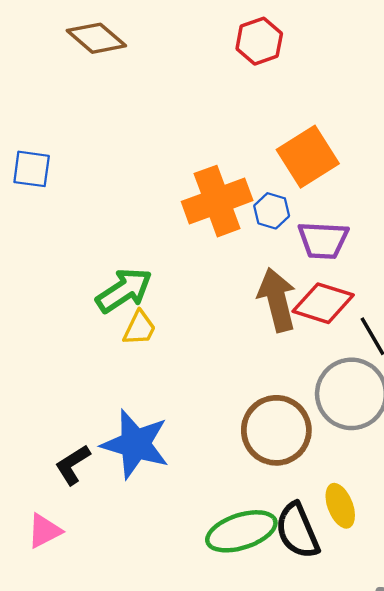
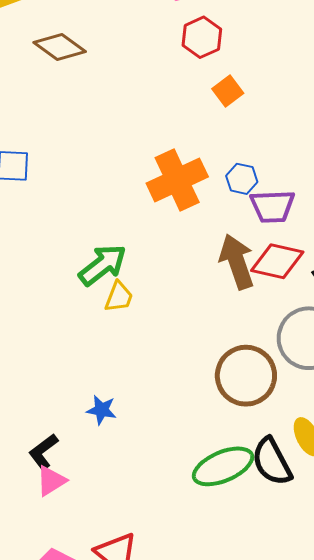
orange square: (308, 157) -> (228, 91), moved, size x0.6
blue hexagon: (272, 211) -> (242, 179), moved
blue star: (135, 444) -> (102, 410), moved, size x0.5
black L-shape: (73, 465) -> (43, 452), moved

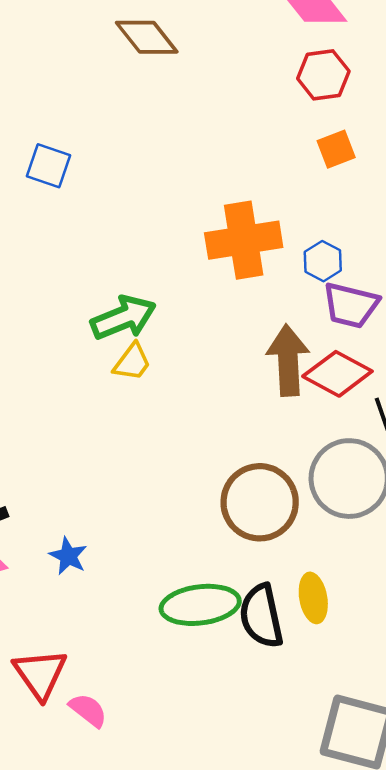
blue star: (102, 410) -> (68, 556), moved

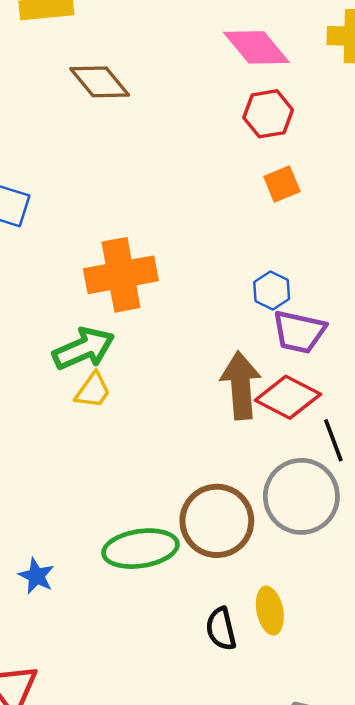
orange cross: (244, 240) -> (121, 275), moved
green ellipse: (200, 605) -> (140, 549), moved
black semicircle: (261, 616) -> (221, 629), size x0.7

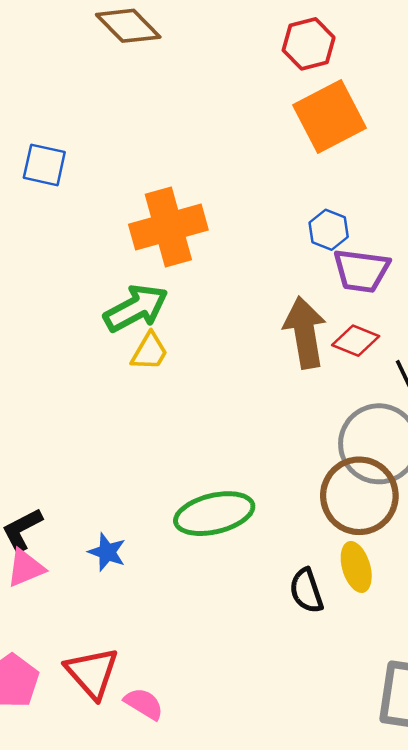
orange square: (282, 184) -> (330, 117), size x1.8
red diamond: (288, 397) -> (356, 341), size x0.7
brown circle: (217, 521) -> (359, 496), moved

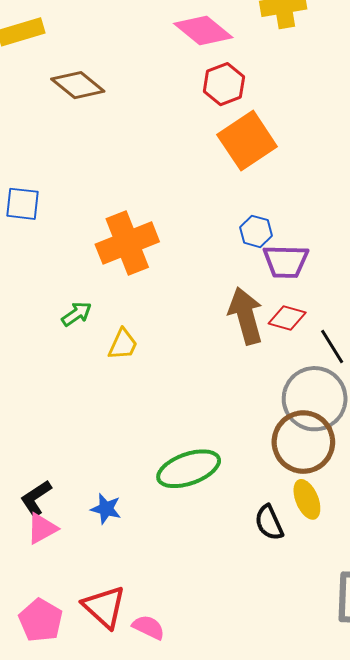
green arrow: (136, 308) -> (77, 314), moved, size x0.6

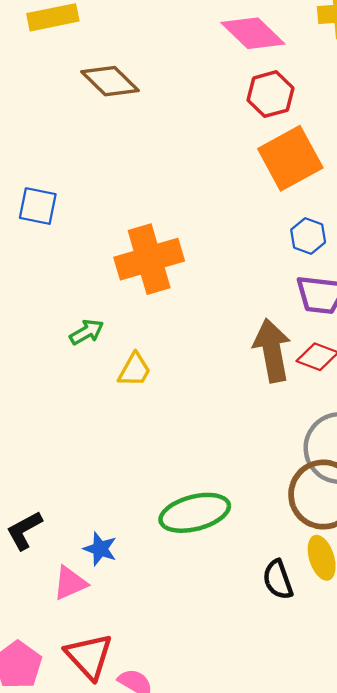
blue hexagon: (256, 231) -> (308, 236), moved
pink triangle: (42, 528) -> (70, 583), moved

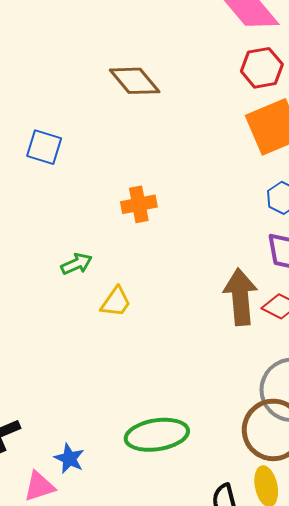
brown diamond: (110, 81) -> (135, 81), moved
orange cross: (149, 259) -> (139, 204), size x0.6

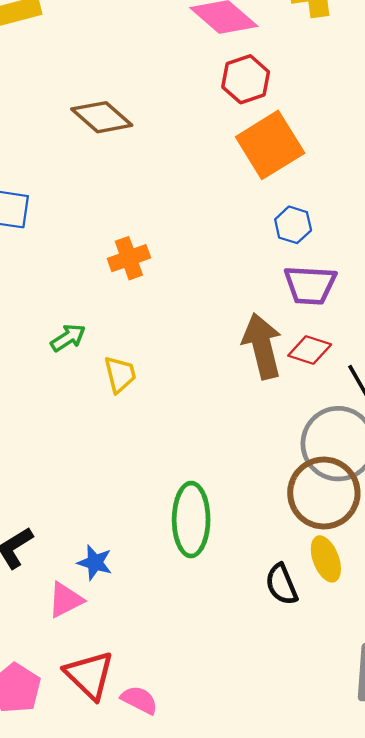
yellow trapezoid: (116, 302) -> (120, 374), turned -40
green ellipse: (157, 435) -> (191, 520), turned -72

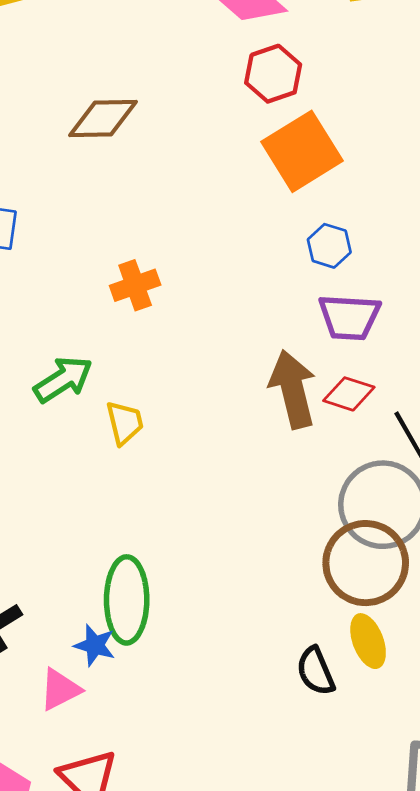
brown diamond: (102, 117) -> (103, 118), turned -42
green arrow: (68, 338) -> (63, 379), size x1.4
green ellipse: (191, 520) -> (127, 600), moved

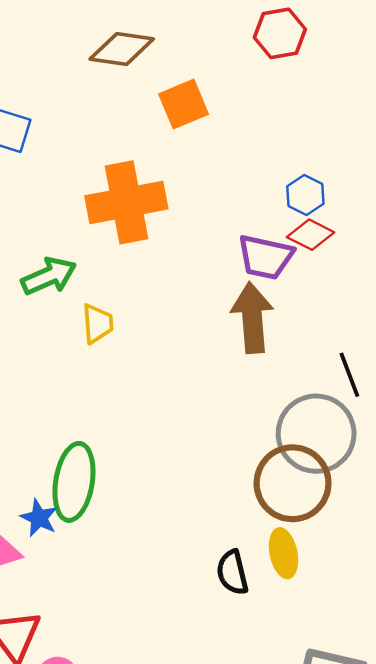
orange square: (302, 151) -> (184, 104), moved, size x0.7
orange cross: (135, 285) -> (126, 202), size x1.8
purple trapezoid: (349, 317) -> (265, 257), moved
red diamond: (349, 394) -> (311, 235), moved

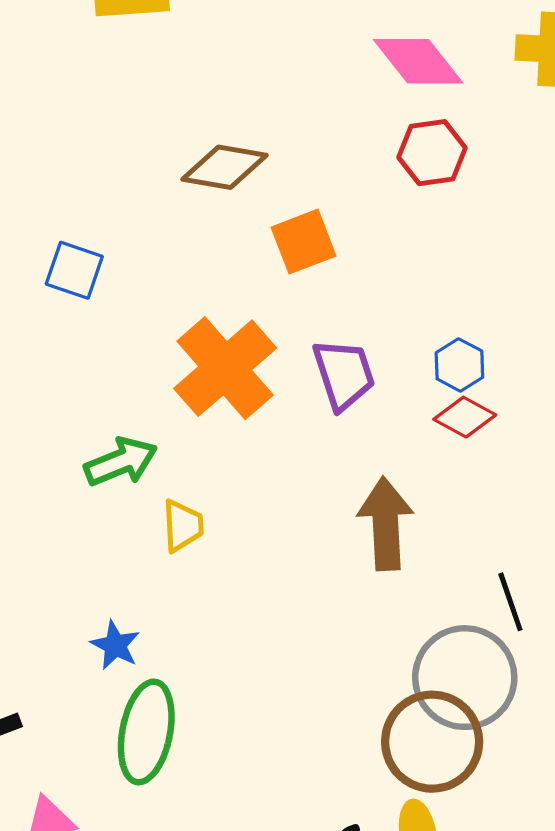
orange cross: (126, 202) -> (225, 368), turned -32
purple trapezoid: (265, 257) -> (344, 374), moved, turned -122
blue star: (39, 518) -> (115, 645), moved

